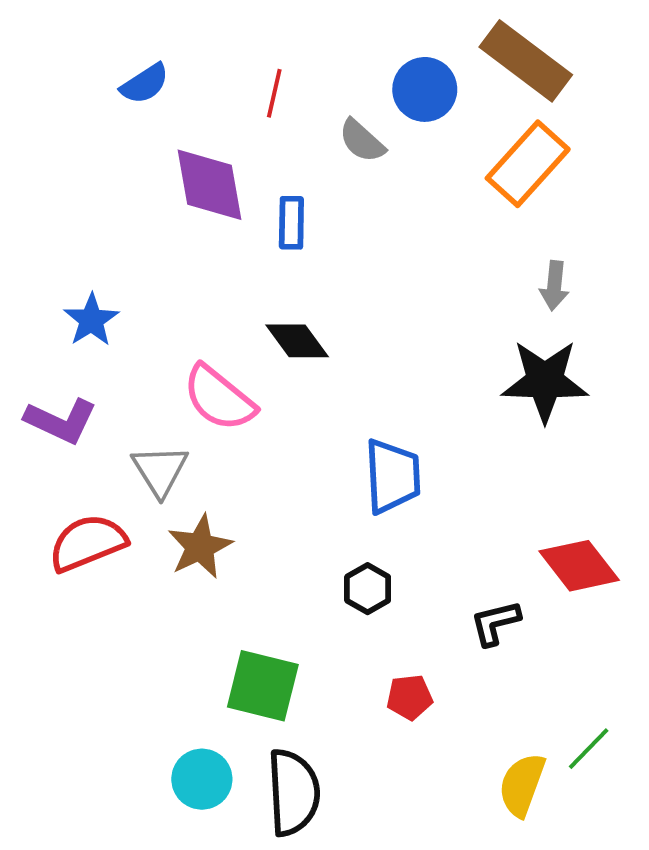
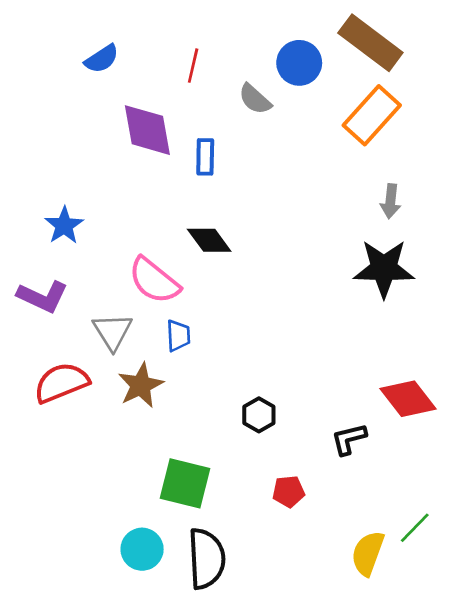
blue trapezoid: (392, 476) -> (178, 336), moved, size x0.6

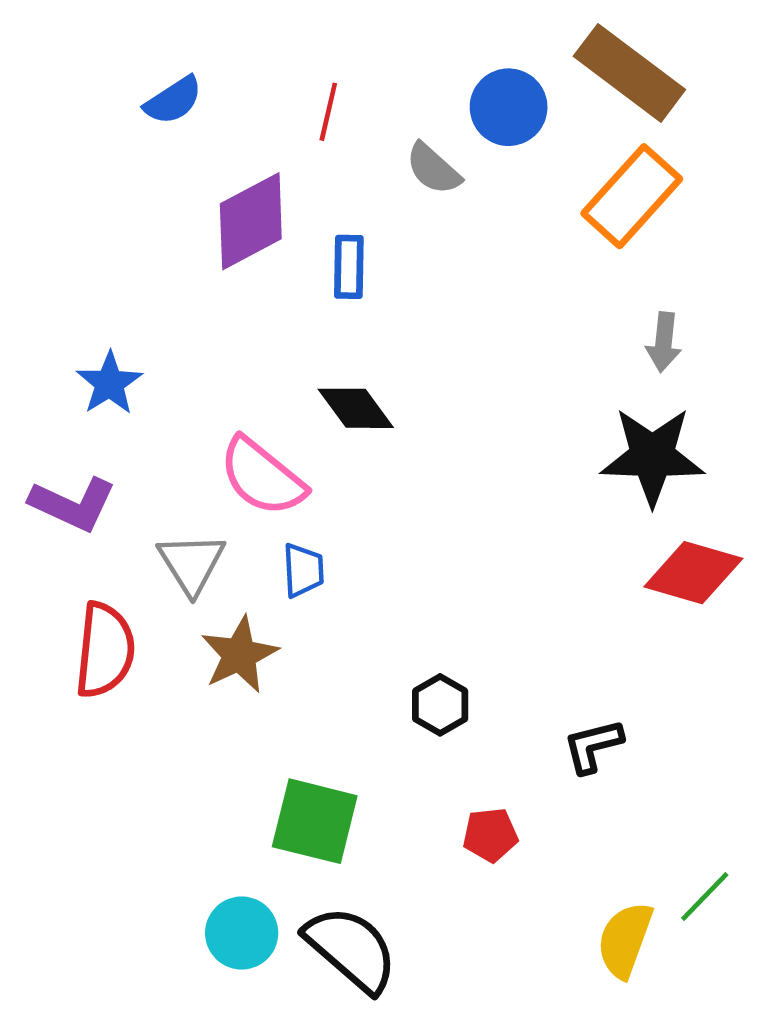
purple diamond: (147, 130) -> (251, 221), turned 72
red semicircle: (61, 383) -> (105, 650), turned 118
red diamond: (408, 399) -> (693, 573), moved, turned -36
black semicircle: (207, 559) -> (351, 949), turned -46

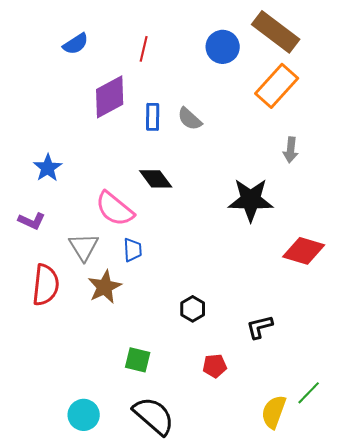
gray semicircle: (433, 169) -> (190, 119), moved
black star: (652, 456) -> (251, 200), moved
purple L-shape: (73, 504) -> (32, 221), size x0.7
green square: (315, 821) -> (138, 360), size x0.7
cyan circle: (242, 933) -> (84, 415), moved

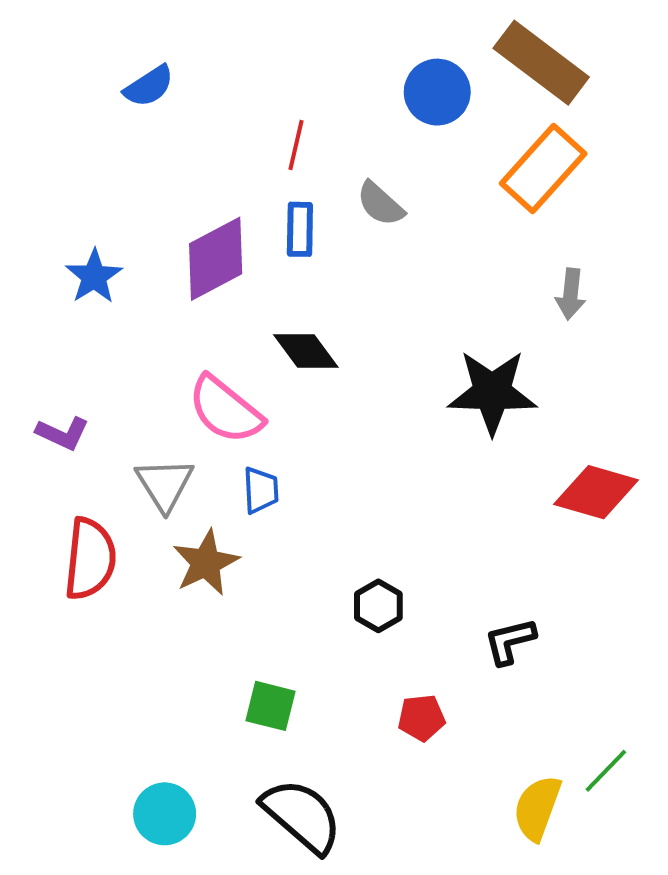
red line: (144, 49) -> (296, 145), moved
purple diamond: (110, 97) -> (216, 259), moved
gray semicircle: (190, 119) -> (380, 204), moved
blue star: (48, 168) -> (94, 276), moved

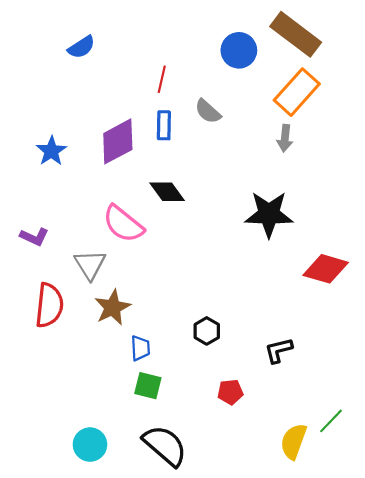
gray arrow: (571, 294) -> (285, 138), moved
blue trapezoid: (261, 490) -> (140, 348), moved

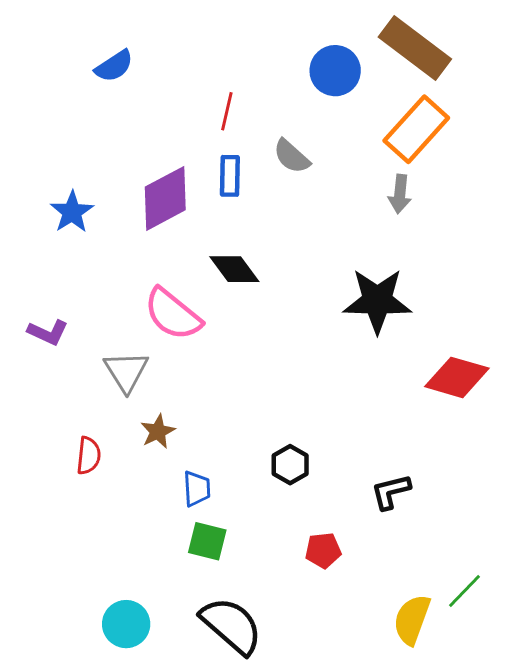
red semicircle: (49, 305) -> (89, 456), moved, size x0.6
brown star: (112, 307) -> (158, 432), size x0.7

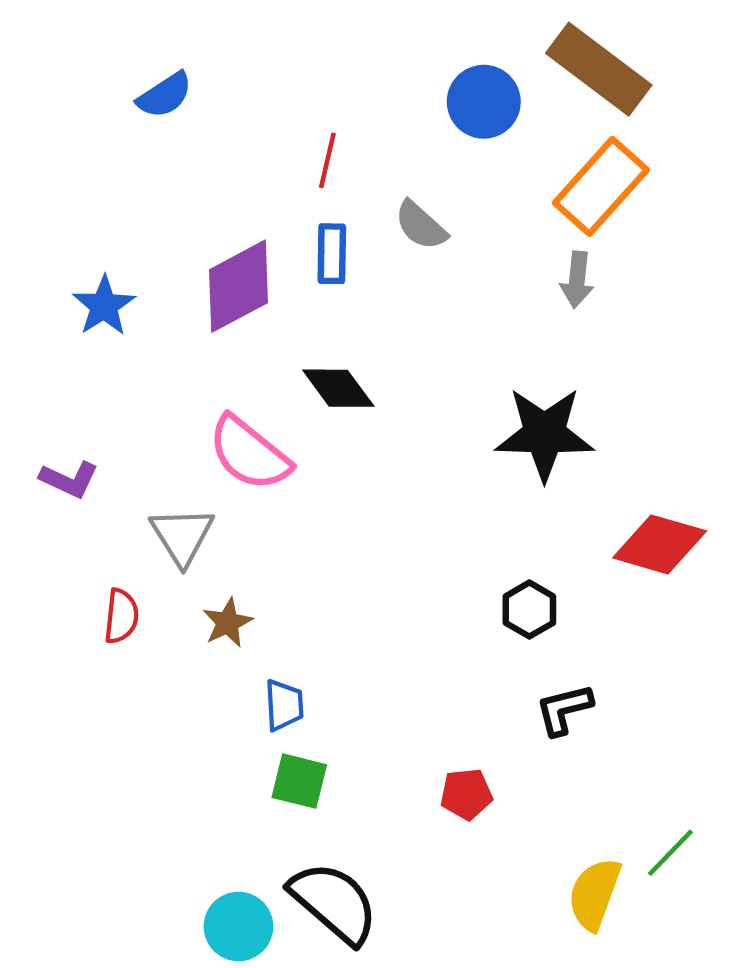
red semicircle: (89, 456) -> (121, 616), moved
black hexagon: (290, 465) -> (529, 610), moved
cyan circle: (126, 624) -> (238, 926), moved

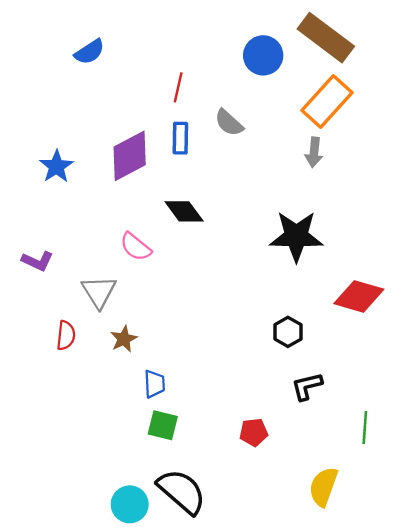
pink semicircle: (249, 453) -> (136, 247), size x0.7
green line: (670, 853) -> (365, 428), moved, turned -40

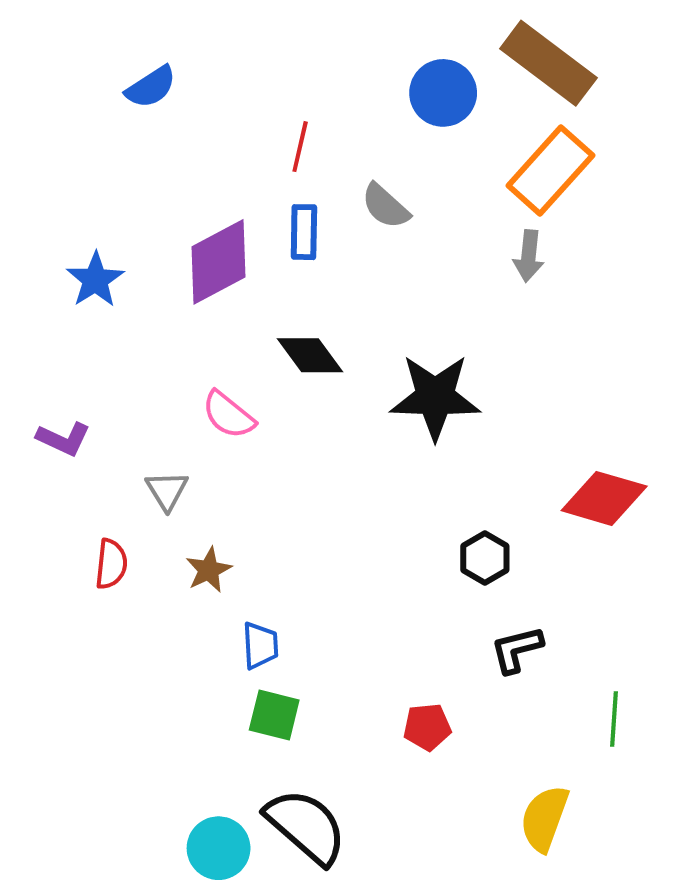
black star: (296, 236) -> (435, 397), moved
gray triangle: (99, 292) -> (167, 490), size x0.7

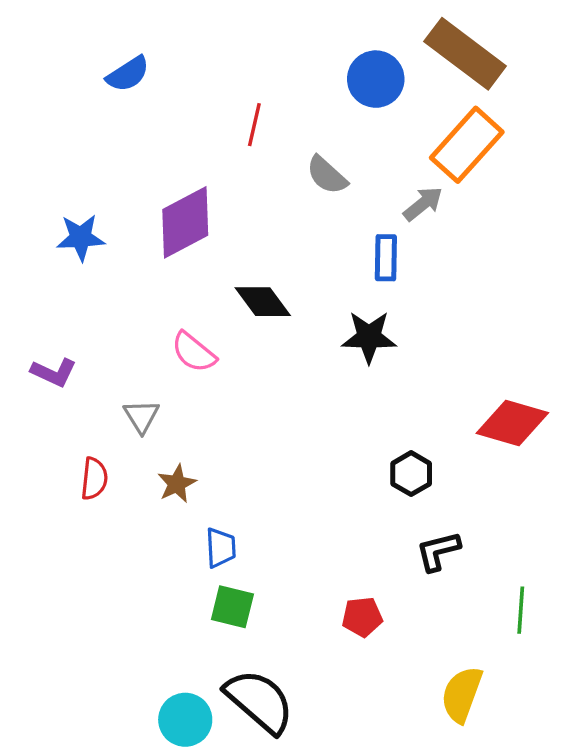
blue rectangle: (304, 232) -> (386, 258), moved
gray arrow: (529, 256) -> (423, 204), moved, turned -135
blue star: (95, 280) -> (81, 238), turned 30
black star: (435, 397) -> (369, 337), size x0.7

